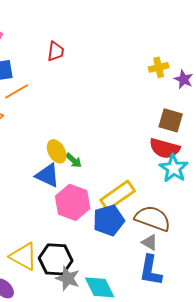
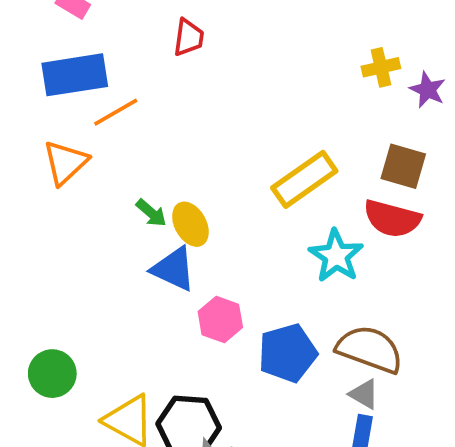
green arrow: (74, 160) -> (151, 213), moved
cyan star: (174, 168) -> (336, 256), moved
yellow rectangle: (118, 195) -> (304, 179), moved
pink hexagon: (73, 202) -> (220, 319), size x0.7

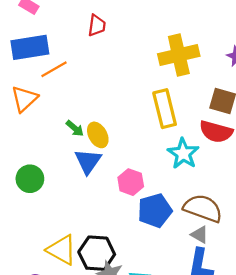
yellow cross: (381, 67) -> (179, 55), moved, size x1.8
yellow rectangle: (304, 179) -> (165, 109), turned -69
blue triangle: (174, 269) -> (88, 161), turned 40
pink hexagon: (220, 319) -> (131, 182), moved
green circle: (52, 374) -> (30, 179), moved

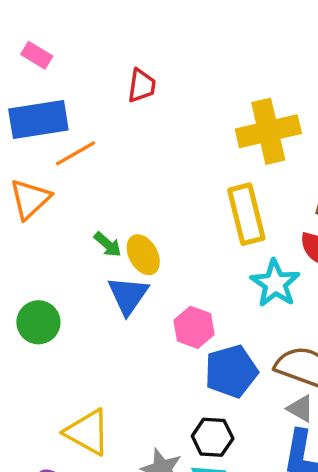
black hexagon: (97, 253) -> (213, 437), moved, size x0.7

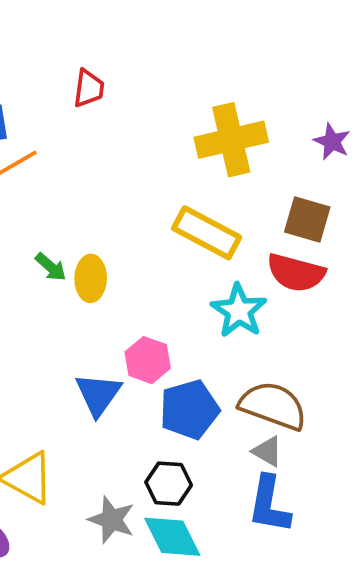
yellow rectangle: (246, 214) -> (207, 233), turned -48
yellow ellipse: (143, 255) -> (91, 278), turned 30
blue triangle: (128, 295) -> (98, 394), moved

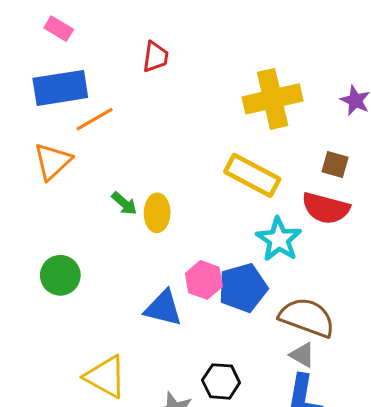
brown square: (307, 220) -> (335, 164), size x0.7
blue triangle: (98, 394) -> (163, 308), turned -51
blue pentagon: (189, 410) -> (243, 288), moved

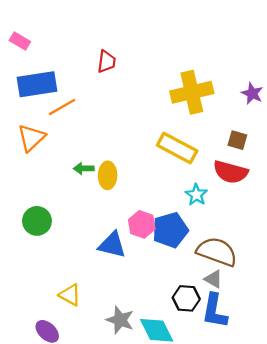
pink rectangle: (59, 29) -> (20, 41), moved
green arrow: (124, 203) -> (84, 169), turned 138
cyan star: (279, 239) -> (196, 195), size x0.7
yellow triangle: (106, 377) -> (70, 295), size x0.7
black hexagon: (221, 381) -> (186, 298), moved

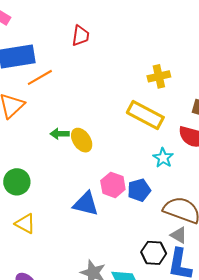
yellow cross: (192, 92) -> (159, 76), moved, size x0.6
yellow ellipse: (108, 175) -> (82, 140), turned -35
blue pentagon: (170, 230) -> (139, 190), size x0.7
yellow triangle: (70, 295) -> (25, 224), moved

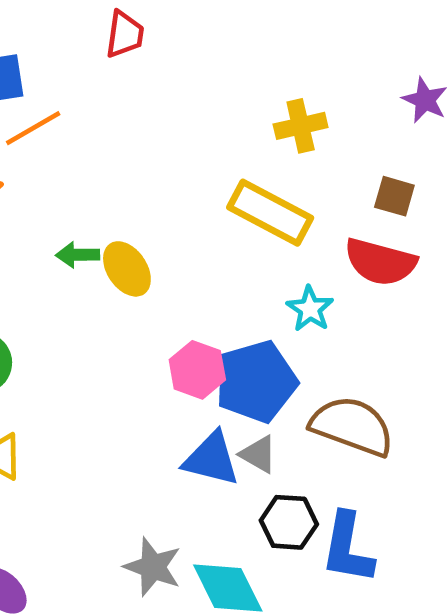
blue pentagon: (139, 190) -> (256, 382), size x1.6
blue triangle: (86, 204) -> (211, 459), moved
gray triangle: (179, 235) -> (258, 454), moved

